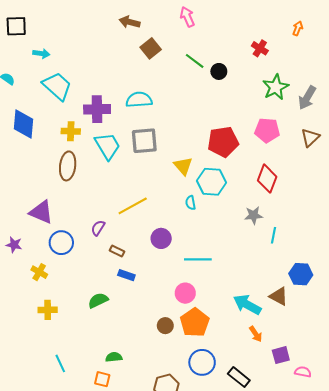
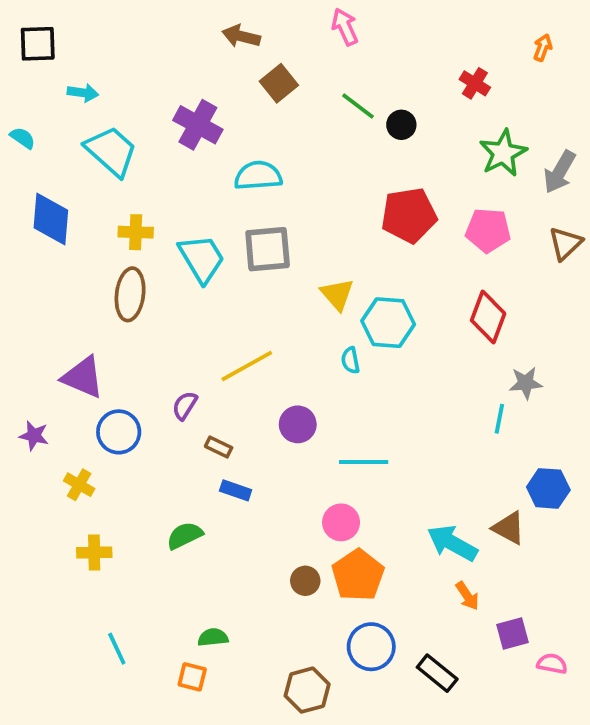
purple cross: (97, 109) -> (198, 125), moved, turned 30
red pentagon: (223, 142) -> (409, 215), moved
gray star: (254, 215) -> (526, 383), moved

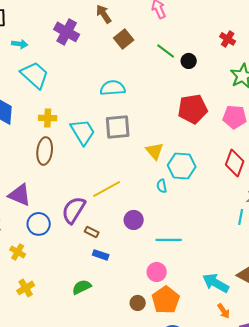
brown arrow: (241, 36) -> (104, 14), turned 42
purple cross: (198, 125) -> (67, 32), moved
purple semicircle: (185, 406) -> (74, 210), size x1.8
green semicircle: (185, 536) -> (82, 287), moved
yellow cross: (94, 553) -> (26, 288), turned -30

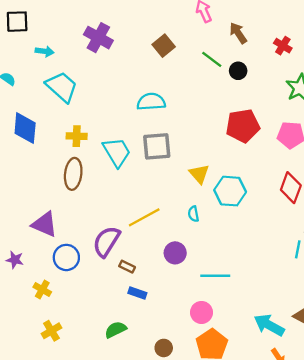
brown arrow: (104, 14) -> (238, 33), moved
cyan semicircle: (162, 186) -> (193, 214), moved
brown circle: (138, 303) -> (164, 348), moved

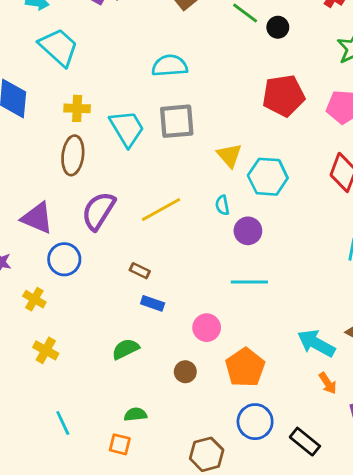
purple semicircle: (106, 241) -> (98, 211), moved
purple circle: (175, 253) -> (248, 231), moved
pink circle: (201, 312) -> (207, 328), moved
yellow cross: (51, 331) -> (46, 350), turned -30

